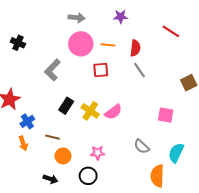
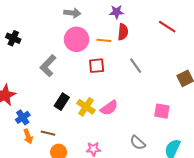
red semicircle: (135, 48) -> (123, 32), moved
orange arrow: (23, 143) -> (28, 136), moved

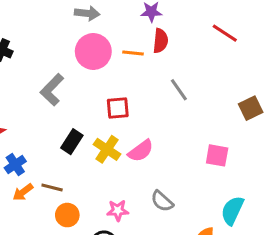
red square: (97, 66) -> (118, 108), moved
orange arrow: (28, 136) -> (23, 192), turned 72
gray semicircle: (138, 143) -> (162, 201), moved

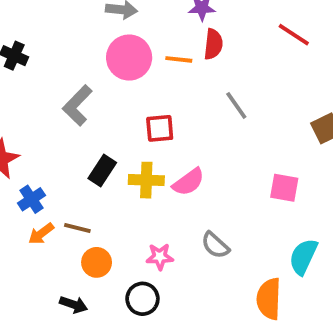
yellow cross: (107, 149) -> (146, 180), turned -32

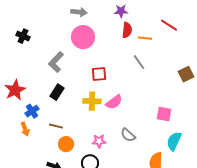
orange line: (179, 59) -> (145, 38), moved
black rectangle: (102, 170) -> (57, 92), moved
pink square: (284, 188) -> (164, 114), moved
orange arrow: (41, 234) -> (25, 129), moved, turned -72

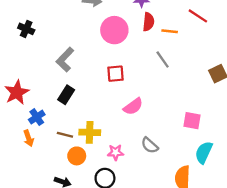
pink circle: (83, 37) -> (114, 30), moved
yellow cross: (92, 101) -> (90, 132), moved

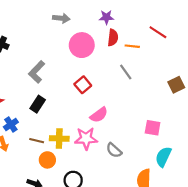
red square: (116, 74) -> (83, 85), turned -35
pink star: (116, 152) -> (86, 138), moved, size x1.5

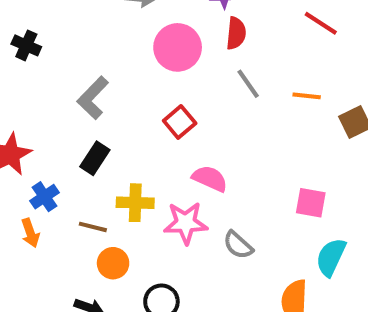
orange line: (132, 46) -> (307, 96), moved
gray line: (126, 72) -> (248, 84), moved
pink semicircle: (99, 115) -> (210, 179), turned -120
yellow cross: (59, 138) -> (135, 203), moved

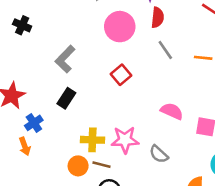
pink semicircle: (210, 179) -> (172, 111), moved
yellow cross: (135, 203) -> (92, 140), moved
brown line: (93, 227) -> (102, 165), moved

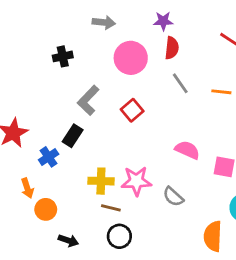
black cross: (22, 25) -> (63, 56), moved, turned -36
gray L-shape: (65, 59) -> (88, 100), moved
blue cross: (34, 123) -> (49, 157), moved
orange circle: (78, 166) -> (46, 209), moved

